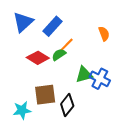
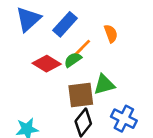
orange semicircle: (104, 34) -> (111, 34), moved
blue cross: (100, 79) -> (124, 119), moved
brown square: (45, 95) -> (81, 95), moved

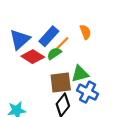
blue triangle: (28, 19) -> (20, 39), moved
blue rectangle: (65, 24) -> (49, 36), moved
blue cross: (124, 119) -> (88, 92), moved

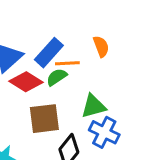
orange line: (62, 44) -> (67, 63), turned 42
brown square: (61, 82) -> (44, 119), moved

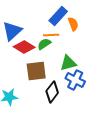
blue rectangle: (49, 53) -> (58, 16), moved

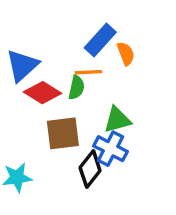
green semicircle: (44, 44) -> (77, 88), turned 136
blue cross: (75, 80) -> (110, 149), moved

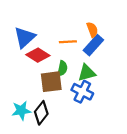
blue rectangle: (100, 40) -> (93, 45), moved
green semicircle: (77, 88) -> (62, 68), moved
black diamond: (90, 169) -> (41, 113), moved

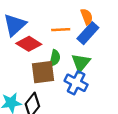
green triangle: (87, 73) -> (81, 63), turned -36

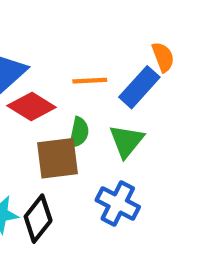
orange semicircle: (87, 17) -> (163, 57), moved
blue cross: (76, 83) -> (118, 204), moved

